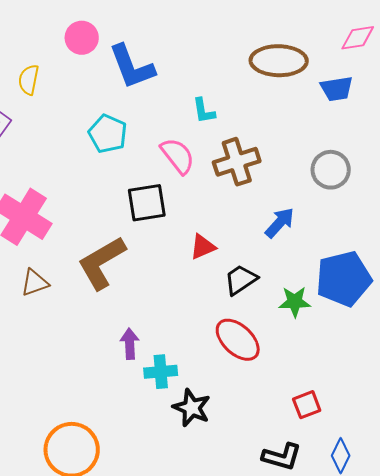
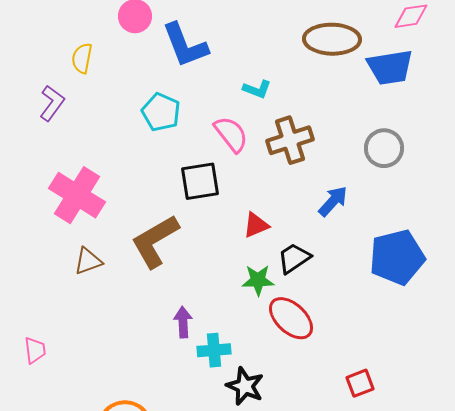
blue trapezoid: (337, 89) -> (390, 67), size x1.4
cyan L-shape: (204, 111) -> (257, 89), turned -60
green star: (295, 302) -> (258, 280), moved

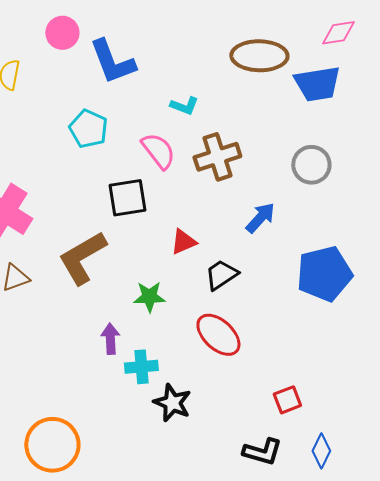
green star: (258, 280) -> (149, 297), moved

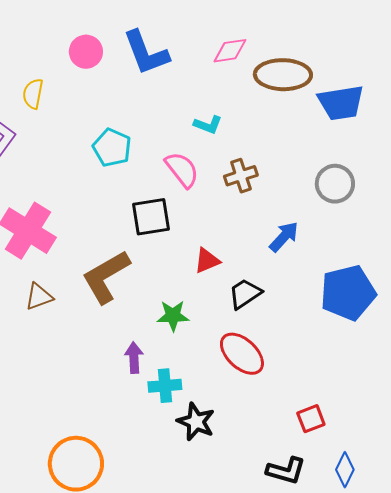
pink diamond: (338, 33) -> (230, 51), moved
blue L-shape: (112, 62) -> (146, 53), moved
brown cross: (217, 157) -> (241, 176), size x0.7

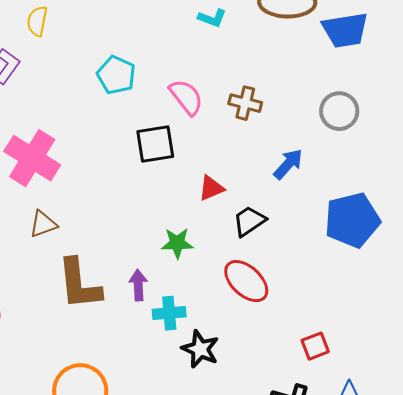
cyan L-shape: (208, 125) -> (212, 18), moved
brown cross: (241, 176) -> (245, 103), turned 32
brown L-shape: (106, 277) -> (79, 284), moved, turned -66

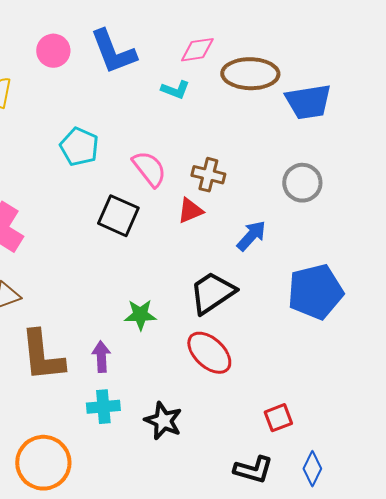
black square: (155, 144) -> (118, 216), turned 33
red triangle: (211, 188) -> (190, 211), moved
black trapezoid: (249, 221) -> (212, 293), size x1.4
cyan cross: (169, 313) -> (103, 407), moved

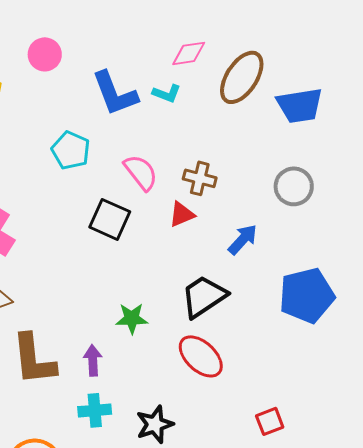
blue L-shape: (113, 52) -> (115, 93), moved
brown ellipse: (250, 74) -> (242, 77), turned -58
black star: (163, 421) -> (155, 424), turned 30

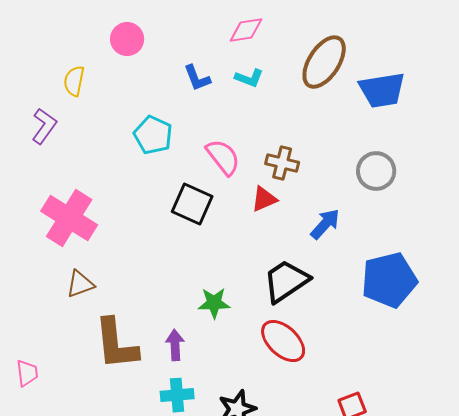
pink diamond: (189, 53) -> (246, 30), moved
blue L-shape: (115, 93) -> (197, 78), size x0.6

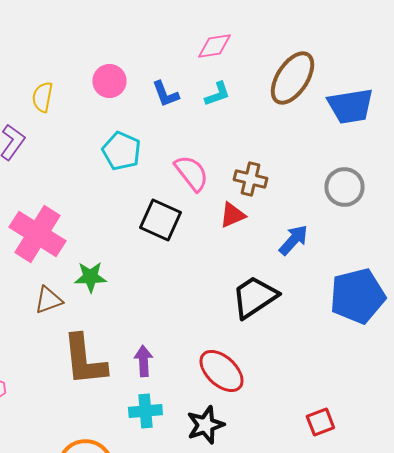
pink circle: (127, 39) -> (109, 81), moved
cyan L-shape: (249, 78) -> (217, 94), turned -40
green star: (214, 303) -> (90, 277), moved
red ellipse: (283, 341) -> (221, 371), moved

